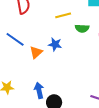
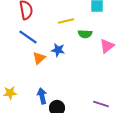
blue line: (15, 39) -> (28, 37), moved

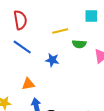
orange triangle: (39, 58) -> (28, 84), moved, turned 32

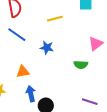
green semicircle: (79, 44) -> (81, 65), moved

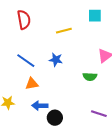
blue line: (17, 35) -> (26, 61), moved
blue arrow: (31, 94) -> (40, 106), turned -77

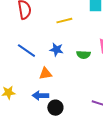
green semicircle: (90, 77) -> (83, 55), moved
orange triangle: (32, 84) -> (45, 74), moved

